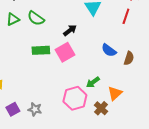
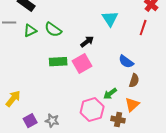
brown semicircle: (129, 58) -> (134, 81), moved
brown cross: (101, 108) -> (118, 120), turned -32

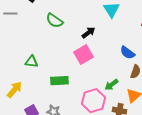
green triangle: (30, 31) -> (31, 62), moved, turned 32
green rectangle: (58, 62) -> (59, 81), moved

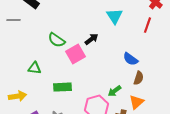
green semicircle: (54, 21) -> (57, 40), moved
pink square: (83, 55) -> (76, 54), moved
yellow arrow: (14, 90) -> (18, 96), turned 42

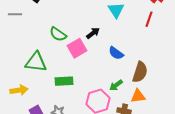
blue semicircle: (131, 59) -> (116, 53), moved
green triangle: (35, 68) -> (36, 62), size x1.6
brown semicircle: (139, 78) -> (140, 72), size x1.5
orange triangle: (137, 102) -> (138, 96), turned 35

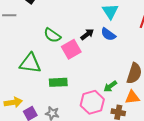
blue semicircle: (116, 53) -> (108, 34), moved
yellow arrow: (19, 90) -> (13, 102), moved

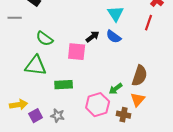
green semicircle: (52, 35) -> (45, 39), moved
pink square: (71, 49) -> (77, 52), turned 36
orange triangle: (132, 97) -> (138, 100), turned -42

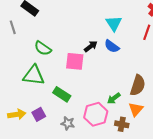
gray line: (15, 18) -> (13, 27), turned 72
green rectangle: (64, 85) -> (62, 94), turned 36
purple square: (36, 116) -> (39, 114), moved
gray star: (58, 116) -> (68, 123), moved

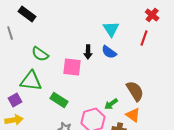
black arrow: (91, 46) -> (88, 52), turned 128
brown semicircle: (138, 85) -> (135, 91), turned -50
orange triangle: (136, 109) -> (133, 115), turned -35
purple square: (39, 114) -> (15, 100), moved

